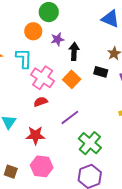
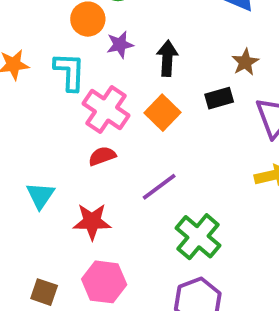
purple star: (57, 39) -> (120, 45), moved
black rectangle: (101, 72) -> (219, 98), turned -32

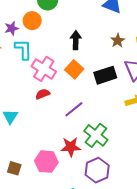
purple star: (120, 45) -> (12, 28), moved
black rectangle: (219, 98) -> (105, 75), moved, size x1.5
red star: (92, 222) -> (71, 147), moved

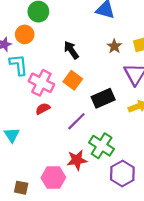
black arrow: (76, 40) -> (71, 50), turned -30
black rectangle: (105, 75) -> (103, 98), moved
purple hexagon: (97, 170) -> (122, 174), moved

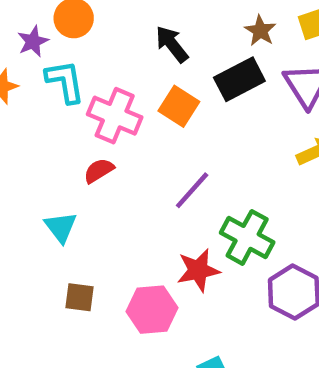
black rectangle: (103, 98) -> (239, 79), moved
red semicircle: (43, 109) -> (99, 171), moved
brown square: (21, 188) -> (79, 297), moved

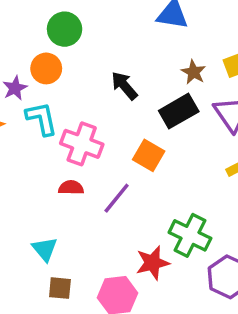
orange square: (179, 106) -> (149, 155), moved
red semicircle: (99, 171) -> (71, 188), turned 35
purple line: (192, 190) -> (117, 198), moved
cyan triangle: (61, 227) -> (45, 249), moved

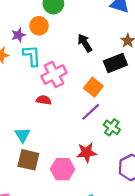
pink cross: (82, 144) -> (54, 74), turned 35
purple line: (117, 198) -> (91, 112), moved
green cross: (190, 235) -> (112, 127), moved, size x0.7
brown square: (60, 288) -> (28, 160), size x1.5

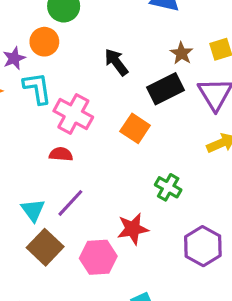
pink cross: (54, 74) -> (73, 114), turned -30
purple line: (91, 112) -> (70, 203), moved
brown square: (28, 160) -> (45, 247), turned 35

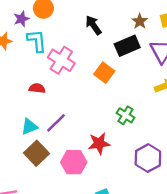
red semicircle: (61, 154) -> (37, 88), moved
cyan triangle: (33, 210) -> (29, 127), turned 42

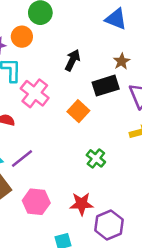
black arrow: (93, 25) -> (72, 60), turned 54
red star: (99, 143) -> (82, 204), moved
purple hexagon: (148, 158) -> (109, 225), moved

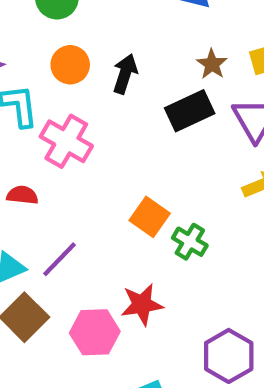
orange circle: (22, 37) -> (70, 65), moved
orange square: (78, 111) -> (150, 217), moved
red star: (82, 204) -> (142, 304), moved

